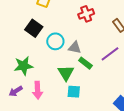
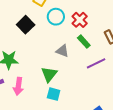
red cross: (86, 14) -> (80, 20), turned -35
cyan circle: (55, 41) -> (56, 17), moved
green rectangle: (85, 63) -> (84, 42), moved

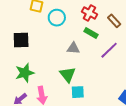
red cross: (80, 20) -> (89, 13), moved
black square: (26, 25) -> (21, 40), moved, turned -30

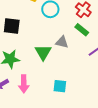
green triangle: (68, 75) -> (43, 52), moved

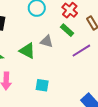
green triangle: (43, 52) -> (27, 51), turned -36

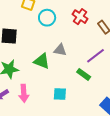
green rectangle: (67, 30) -> (84, 74), moved

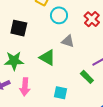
gray triangle: (60, 50) -> (68, 41), moved

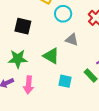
cyan square: (61, 93) -> (65, 81), moved

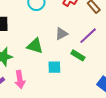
gray triangle: (72, 40) -> (61, 34), moved, turned -32

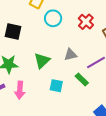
green triangle: (35, 46) -> (42, 61), turned 48

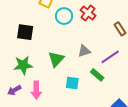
red cross: (86, 22) -> (88, 13), moved

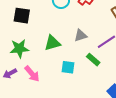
green triangle: (56, 59) -> (52, 43), turned 30
pink arrow: (36, 90) -> (32, 74), turned -42

